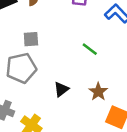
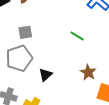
black triangle: (61, 89) -> (45, 75), moved

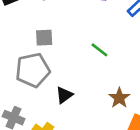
green line: (77, 36) -> (99, 50), moved

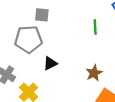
green line: (99, 50) -> (95, 27), moved, turned 40

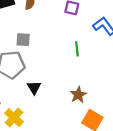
black triangle: (50, 63) -> (34, 88), turned -32

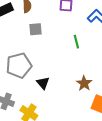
gray square: (23, 40) -> (36, 29), moved

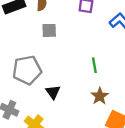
green line: (76, 42) -> (94, 65), moved

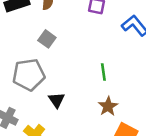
gray square: (49, 30) -> (47, 39), moved, turned 35

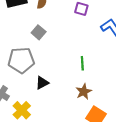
black triangle: (57, 100) -> (42, 83), turned 32

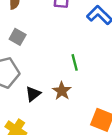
brown star: (84, 92) -> (62, 91), moved

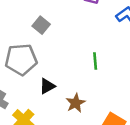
brown star: (62, 91) -> (76, 103), moved

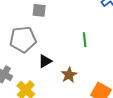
gray square: (41, 25) -> (39, 10), turned -32

